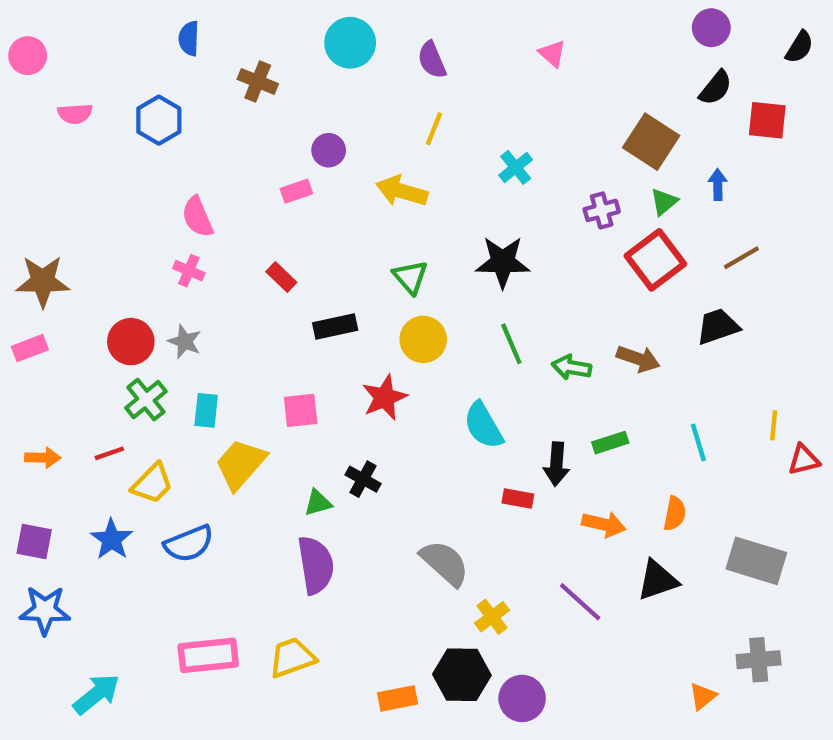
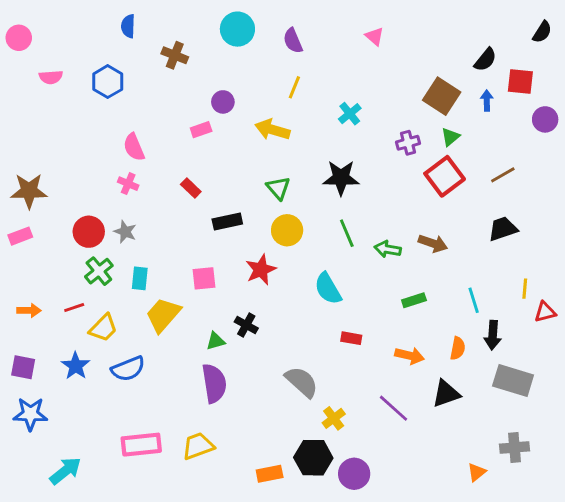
purple circle: (711, 28) -> (545, 119), moved
blue arrow: (718, 185) -> (487, 100), moved
black trapezoid: (718, 327) -> (503, 229), moved
black arrow: (556, 464) -> (493, 335), moved

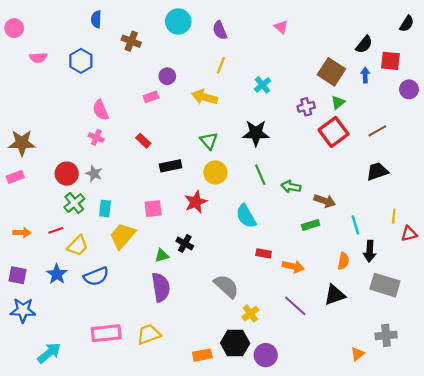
brown arrow: (433, 243) -> (325, 201), moved
orange arrow: (410, 356) -> (293, 266), moved

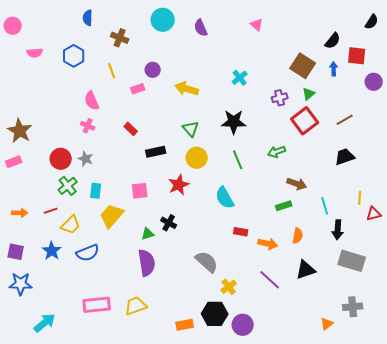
yellow line: (221, 65) -> (112, 71), moved, turned -42
brown star: (22, 143) -> (20, 131), turned 30
green arrow: (291, 187) -> (277, 152), moved, turned -30
orange semicircle: (343, 261) -> (298, 236), moved

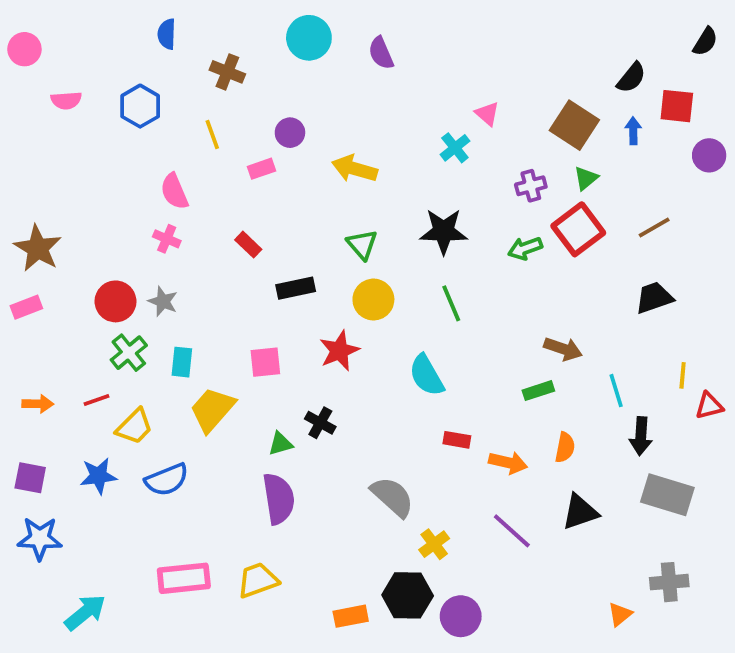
pink triangle: (257, 25) -> (487, 114), moved
green arrow: (277, 152) -> (525, 248), moved
blue star: (52, 251) -> (98, 476), turned 30

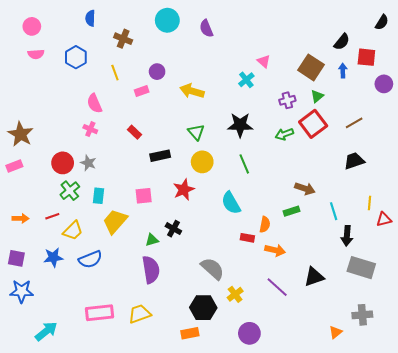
pink circle: (24, 49) -> (32, 26), moved
orange semicircle: (565, 447) -> (265, 225), moved
black hexagon: (408, 595) -> (203, 308), moved

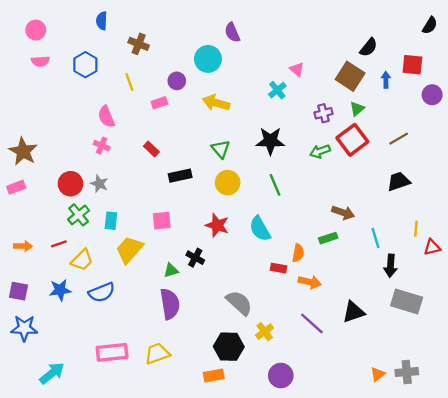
cyan circle: (167, 20) -> (208, 59), moved
black semicircle: (342, 42) -> (369, 47), moved
red star: (184, 190) -> (217, 225), moved, turned -30
gray cross: (362, 315) -> (407, 372), moved

